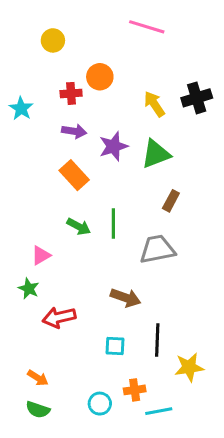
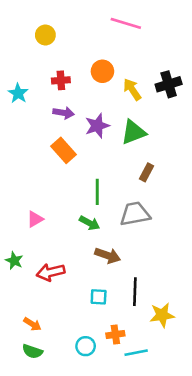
orange circle: (100, 77) -> (102, 71), moved
green arrow: (79, 227) -> (89, 223), moved
green star: (29, 289) -> (14, 261), moved

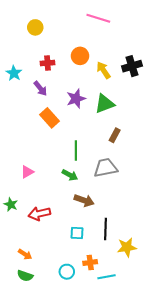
purple arrow: (64, 113) -> (40, 88), moved, turned 42

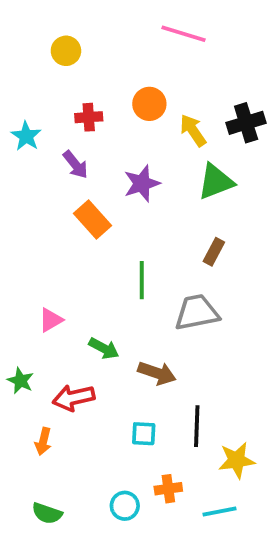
green triangle: (104, 104) -> (216, 182), moved
green arrow: (70, 175) -> (104, 348), moved
orange arrow: (25, 254) -> (43, 441), moved, turned 72
cyan line: (107, 277) -> (220, 511), moved

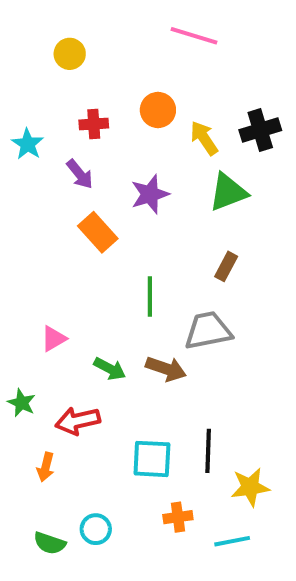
brown arrow: (157, 373) -> (166, 369), moved
cyan square: (144, 434) -> (152, 459), size x1.5
cyan circle: (125, 506) -> (96, 529), moved

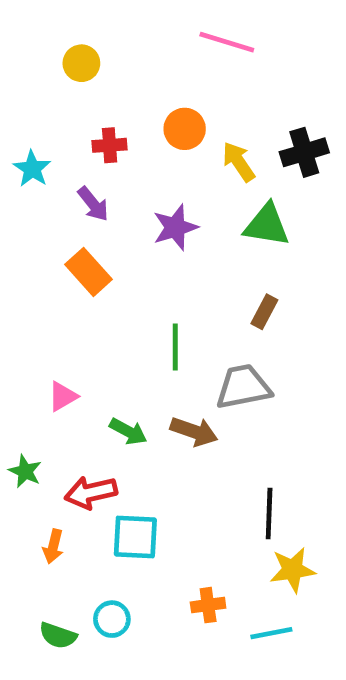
green triangle: (228, 192) -> (267, 225), turned 30
orange rectangle: (98, 232) -> (88, 272), moved
black line: (208, 451) -> (269, 514), moved
cyan square: (152, 459) -> (135, 537), moved

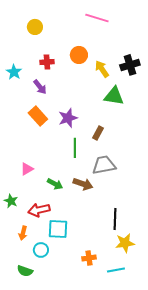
purple star: (175, 227) -> (68, 118), moved
brown rectangle: (264, 312) -> (98, 133), moved
cyan circle: (112, 619) -> (41, 250), moved

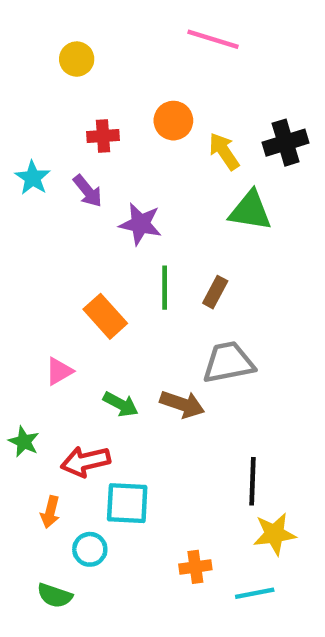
cyan star: (14, 72) -> (33, 178), moved
orange rectangle: (38, 116) -> (105, 316), moved
purple star: (68, 118) -> (140, 224), moved, turned 30
green line: (75, 148) -> (165, 288), moved

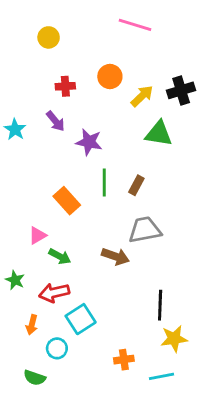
yellow arrow: (224, 151) -> (142, 96), turned 80
cyan star: (33, 178) -> (15, 129), moved
green arrow: (121, 404) -> (60, 256), moved
cyan square: (127, 503) -> (81, 319), turned -36

